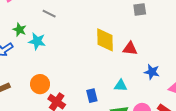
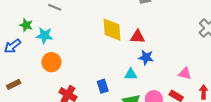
blue star: (152, 72) -> (146, 57), moved
orange circle: (40, 84) -> (51, 62), moved

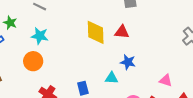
cyan star: (44, 36) -> (40, 36), moved
red triangle: (138, 37) -> (122, 32), moved

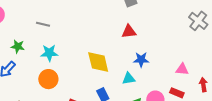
yellow diamond: (96, 32) -> (98, 62), moved

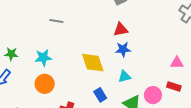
gray line: (43, 24) -> (56, 21), moved
blue star: (141, 60) -> (123, 49), moved

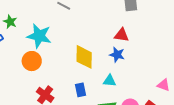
cyan star: (43, 58) -> (39, 36), size x1.4

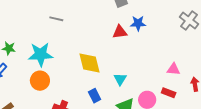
blue star: (117, 55) -> (138, 23), moved
cyan triangle: (110, 81) -> (120, 79), turned -48

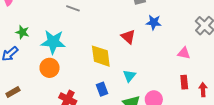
red triangle: (120, 32) -> (128, 37), moved, turned 42
pink triangle: (173, 69) -> (184, 53), moved
red rectangle: (169, 93) -> (184, 82), moved, turned 56

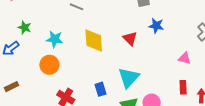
cyan star: (53, 42) -> (55, 39), size x0.7
yellow diamond: (101, 56) -> (94, 40), moved
cyan triangle: (129, 76) -> (129, 78), size x1.6

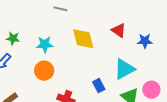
blue star: (156, 26) -> (145, 41), moved
cyan triangle: (129, 78) -> (124, 69), turned 30

